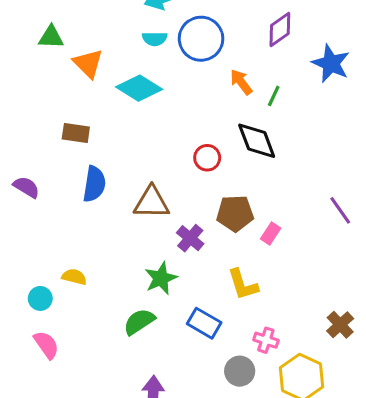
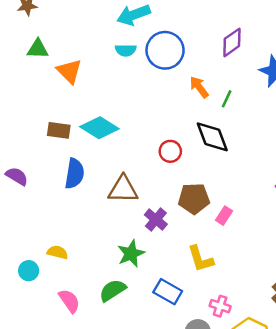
cyan diamond: (139, 88) -> (99, 128), moved
pink semicircle: (46, 345) -> (69, 301), moved

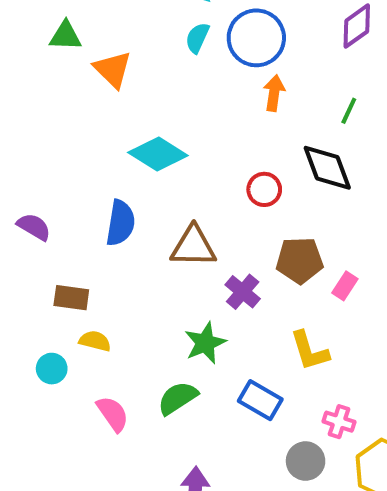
cyan semicircle: (126, 50) -> (197, 38), turned 114
orange arrow: (199, 87) -> (274, 93), moved, turned 45
brown rectangle: (59, 130) -> (71, 298), moved

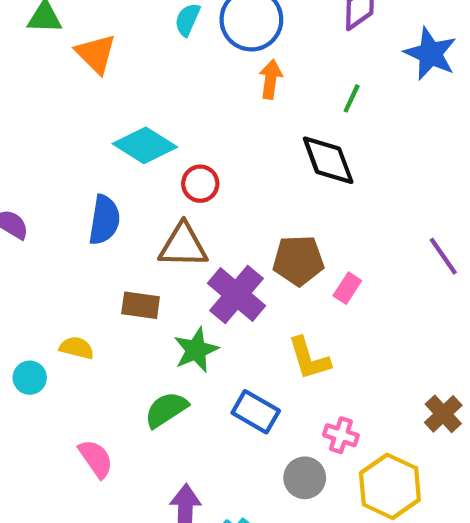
red circle: (264, 189) -> (200, 184), moved
purple cross: (243, 292) -> (236, 295), size x1.5
brown rectangle: (71, 298) -> (141, 305), moved
pink semicircle: (113, 414) -> (96, 459), moved

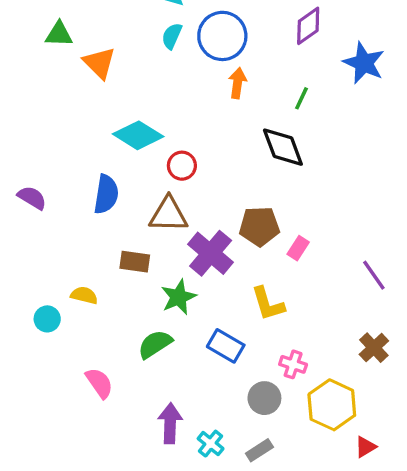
purple line: (443, 256) -> (374, 275), moved

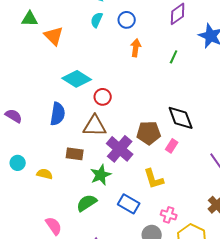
blue circle: (222, 36) -> (127, 20), size x0.6
black diamond: (283, 147) -> (181, 118), moved
cyan circle: (47, 319) -> (18, 163), moved

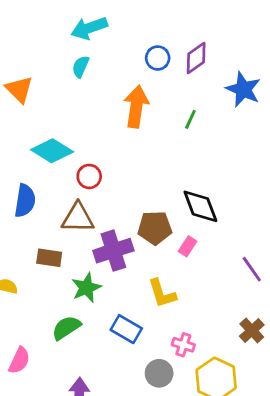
blue circle: (127, 20) -> (158, 58), moved
orange arrow: (136, 48) -> (136, 107), size x1.6
purple cross: (120, 149) -> (113, 251), turned 32
pink semicircle: (54, 226) -> (19, 360), turned 60

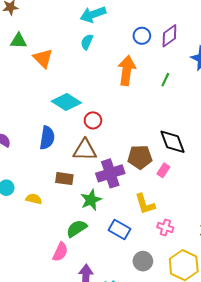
pink cross: (183, 345) -> (165, 227), moved
pink semicircle: (19, 360) -> (60, 252), moved

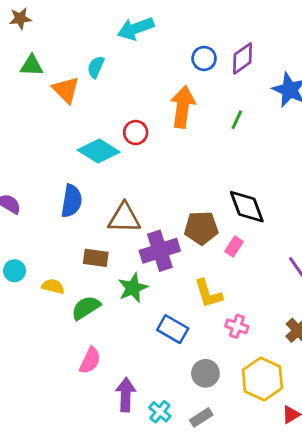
cyan semicircle: (87, 42) -> (96, 67), moved
red circle: (93, 120) -> (136, 133), moved
green semicircle: (77, 228) -> (86, 308), moved

